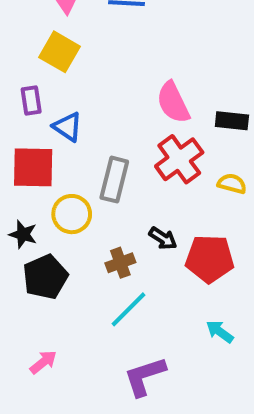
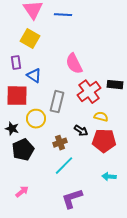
pink semicircle: (173, 102) -> (74, 64), moved
black rectangle: (232, 121) -> (115, 85), moved
yellow semicircle: (232, 184) -> (101, 117), moved
cyan arrow: (220, 332) -> (109, 177), turned -32

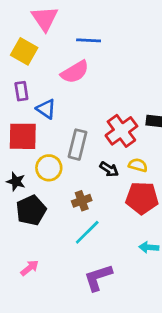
blue line: (63, 15) -> (89, 40), moved
yellow square: (30, 39) -> (24, 51), moved
pink semicircle: (74, 64) -> (75, 72), moved, turned -95
black arrow: (81, 131) -> (109, 169), moved

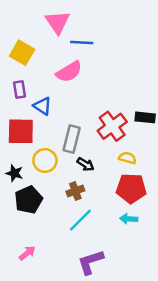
pink triangle: (45, 18) -> (58, 22), moved
black arrow: (109, 169) -> (86, 164), moved
cyan arrow: (149, 247) -> (129, 219), moved

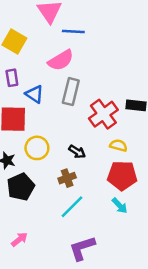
gray rectangle: (72, 139) -> (71, 92), moved
cyan arrow: (129, 219) -> (120, 206), turned -138

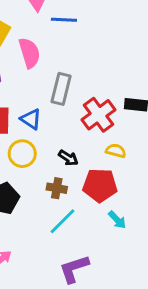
pink semicircle: (61, 60) -> (29, 53), moved, turned -76
blue triangle: (34, 94) -> (31, 119), moved
red pentagon: (122, 176) -> (100, 185), moved
brown cross: (67, 178) -> (57, 188), turned 30

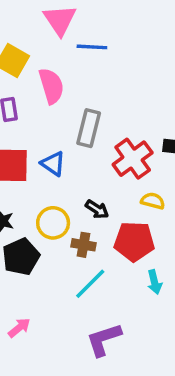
yellow circle: (22, 154) -> (53, 223), moved
cyan arrow: (117, 220) -> (155, 282), turned 30

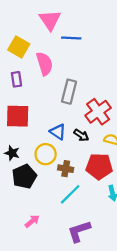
blue triangle: (53, 164) -> (58, 132), moved
black arrow: (97, 209) -> (81, 135), moved
pink arrow: (19, 328) -> (32, 221), moved

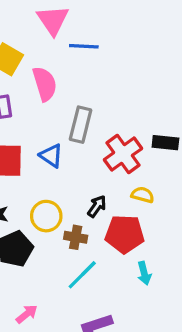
blue triangle: (58, 132) -> (51, 156), moved
black arrow: (81, 135) -> (97, 206), moved, turned -88

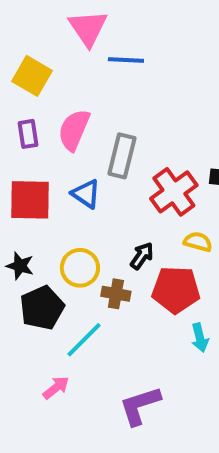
pink semicircle: (45, 84) -> (74, 130), moved, turned -140
cyan line: (82, 275) -> (84, 340), moved

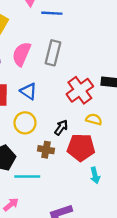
gray rectangle: (122, 156) -> (53, 53), moved
yellow circle: (80, 268) -> (25, 123), moved
cyan line: (84, 340) -> (27, 177), turned 45

